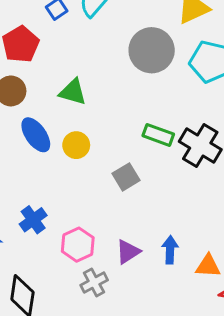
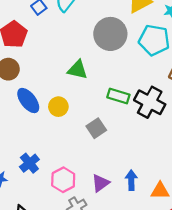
green triangle: (73, 92) -> (78, 70), moved

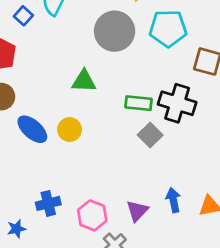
gray square: (96, 128) -> (150, 135), moved
blue cross: (29, 163) -> (48, 203), turned 36

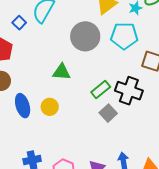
green rectangle: (139, 103) -> (101, 89), turned -48
blue ellipse: (32, 129) -> (23, 106), turned 30

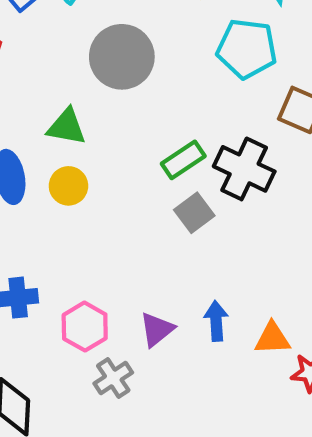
gray circle: (85, 36) -> (122, 57), moved
green triangle: (61, 72) -> (66, 127), moved

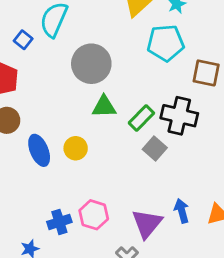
green triangle: (66, 127) -> (104, 107), moved
pink hexagon: (85, 327) -> (94, 215), moved
purple triangle: (157, 329) -> (147, 224), size x1.4

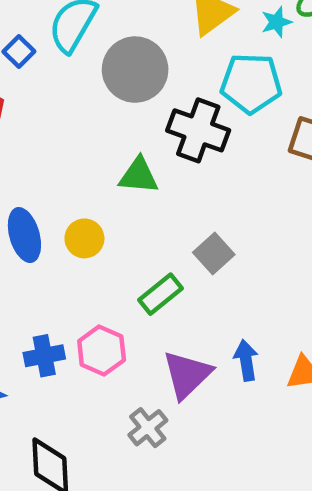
gray circle: (91, 64) -> (135, 70), moved
black cross: (179, 116) -> (198, 130), moved
green rectangle: (141, 118) -> (161, 294), moved

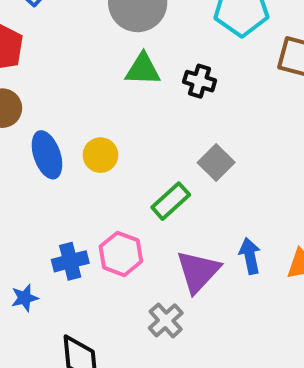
black cross: (198, 130) -> (200, 81), moved, size x0.6
green triangle: (139, 176) -> (143, 69), moved

